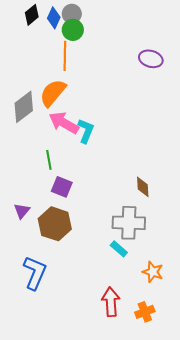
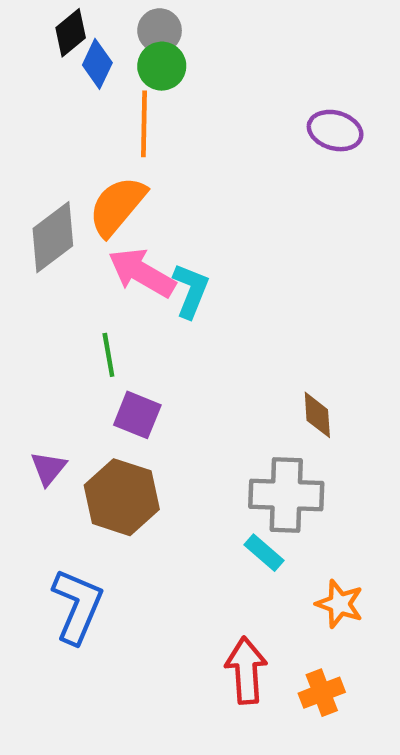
blue diamond: (54, 18) -> (97, 64), moved

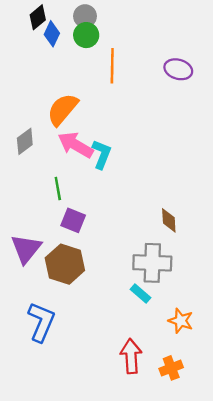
orange line: (144, 124) -> (112, 66), moved
gray diamond: (53, 237) -> (25, 141), moved, size x0.7
purple triangle: (48, 468) -> (26, 249), size x1.6

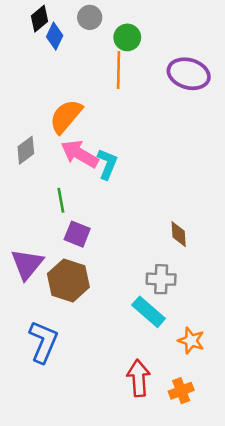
green circle: (86, 35) -> (127, 37), moved
purple ellipse: (178, 69) -> (189, 74), size x1.4
gray cross: (152, 263) -> (161, 279), size x0.7
cyan rectangle: (140, 294) -> (149, 312), size x1.5

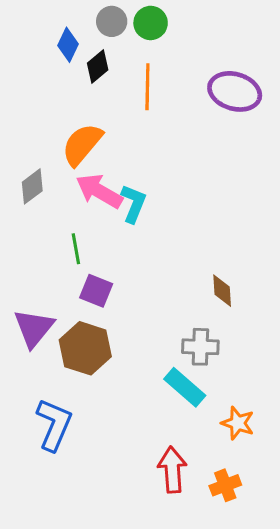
black diamond: (40, 19) -> (98, 67), moved
green circle: (127, 37) -> (151, 23), moved

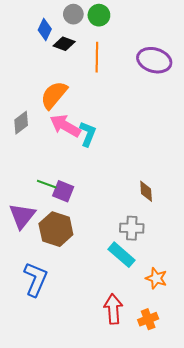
black diamond: (98, 67) -> (64, 44), turned 60
green line: (76, 249) -> (47, 184), moved, turned -60

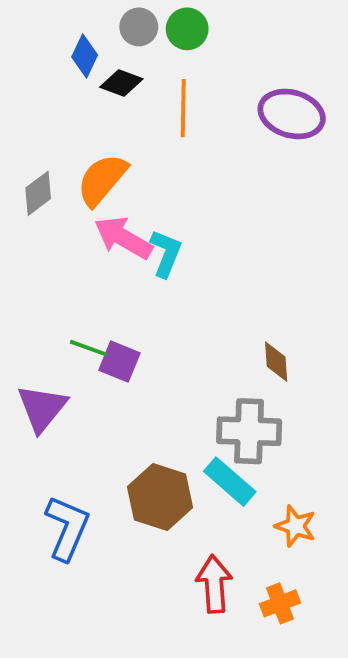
gray diamond: (21, 123) -> (38, 193), moved
gray cross: (132, 228) -> (249, 431), size x1.4
brown hexagon: (56, 229) -> (160, 497), moved

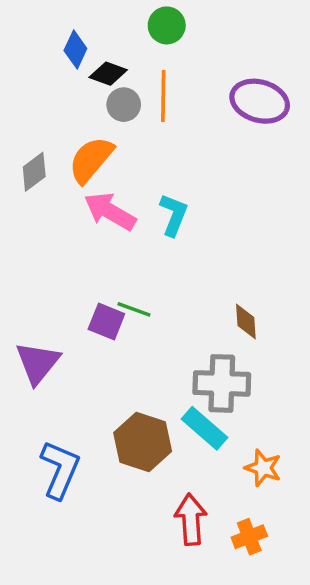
gray circle: (139, 27) -> (124, 105), moved
cyan L-shape: (166, 253) -> (174, 215), moved
green line: (88, 348) -> (134, 309), moved

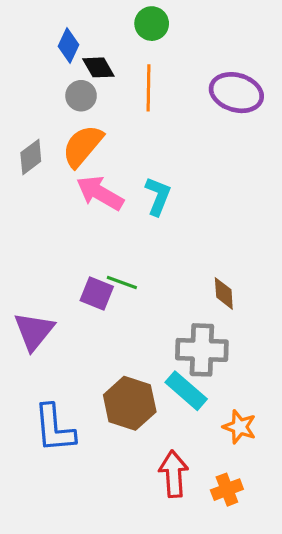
black diamond: (108, 74) -> (98, 67), turned 40
gray circle: (124, 105) -> (81, 96), moved
blue L-shape: (60, 470) -> (54, 428), turned 152

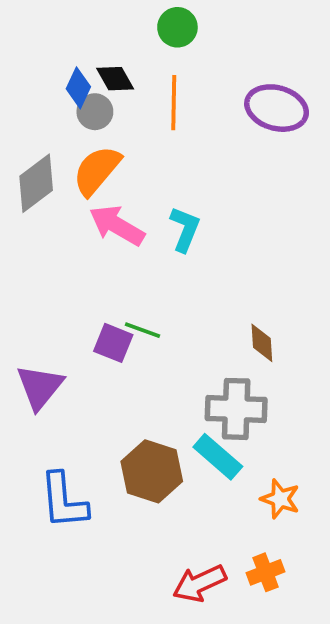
blue diamond: (68, 46) -> (78, 88), moved
gray diamond: (31, 157) -> (36, 183), size x1.4
red arrow: (174, 474) -> (199, 583), moved, turned -111

